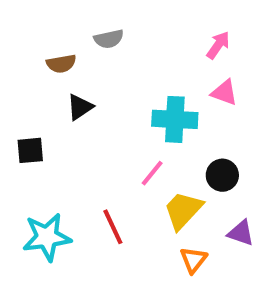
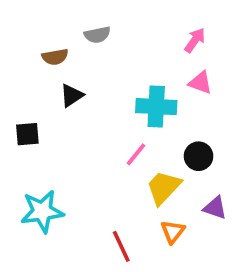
red line: (113, 227) -> (121, 246), moved

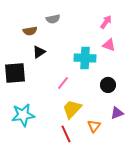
black square: (27, 134) -> (15, 73), size x1.6
pink line: (136, 154) -> (63, 83), moved
yellow trapezoid: (164, 187) -> (72, 109), moved
purple triangle: (215, 208) -> (117, 113), turned -40

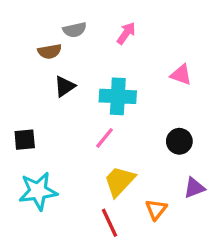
gray semicircle: (53, 19) -> (75, 30), moved
pink arrow: (106, 22) -> (126, 33), moved
cyan cross: (85, 58) -> (118, 96), moved
black square: (15, 73) -> (25, 140), moved, size x0.6

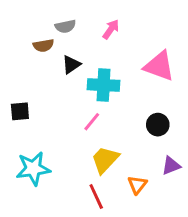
pink triangle: (181, 75) -> (159, 66), size x1.6
black triangle: (65, 86) -> (71, 64), moved
black square: (25, 140) -> (20, 111), moved

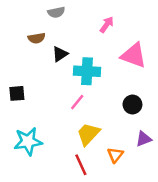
gray semicircle: (65, 26) -> (56, 12), moved
pink arrow: (111, 29) -> (107, 25), moved

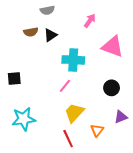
black triangle: (60, 54) -> (50, 35), moved

